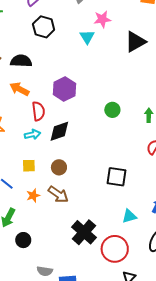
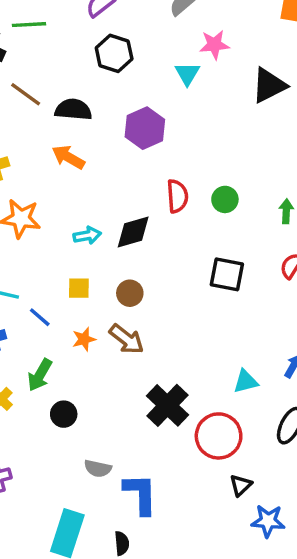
purple hexagon: (64, 89) -> (145, 128), moved
red semicircle: (38, 111) -> (177, 196), moved
black square: (116, 177) -> (227, 274), moved

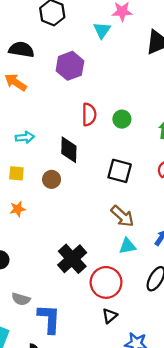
black diamond: (133, 232) -> (69, 150), moved, turned -76
brown arrow: (127, 339) -> (122, 216), moved
black triangle: (241, 485) -> (110, 316), moved

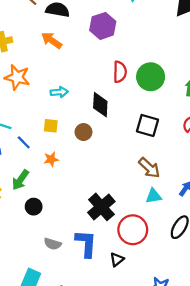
green circle: (122, 119) -> (151, 77), size x1.6
black triangle: (110, 316) -> (117, 259), moved
blue L-shape: (49, 319) -> (86, 243), moved

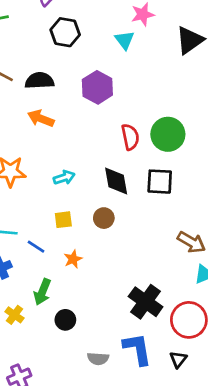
black square: (147, 125) -> (160, 182), moved

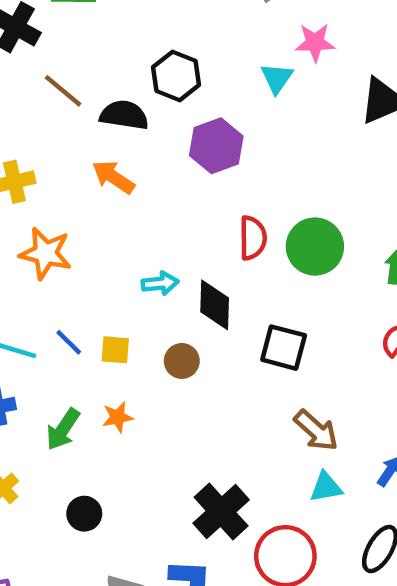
black hexagon: (65, 32) -> (176, 76), moved
cyan arrow: (64, 178) -> (160, 283), moved
black square: (160, 182) -> (284, 348), moved
blue line: (36, 247) -> (69, 342), moved
green arrow: (42, 292) -> (63, 429), moved

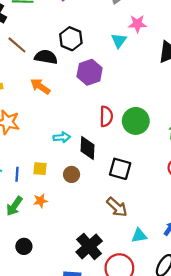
blue line: (69, 342) -> (17, 174), moved, turned 48
brown arrow: (316, 430) -> (117, 207), moved

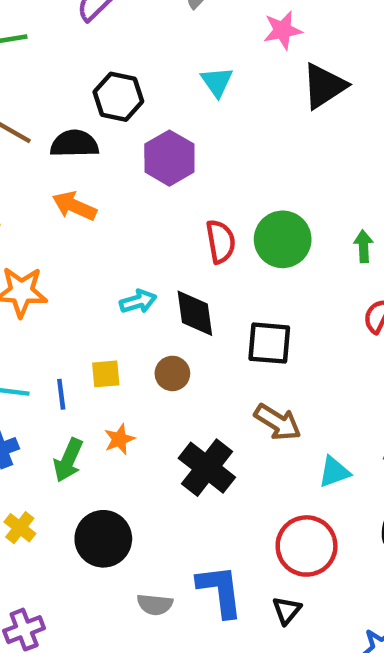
pink star: (137, 24) -> (283, 30), moved
black circle: (24, 246) -> (103, 539), size x1.6
black cross: (89, 246) -> (207, 468), moved

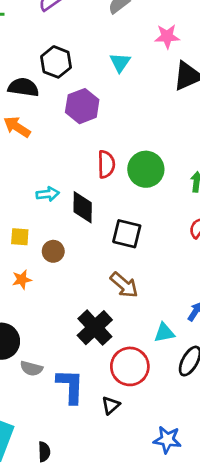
brown circle: (172, 373) -> (53, 251), moved
black cross: (207, 468) -> (95, 328), moved
cyan triangle: (334, 472) -> (164, 333), moved
gray semicircle: (155, 604) -> (31, 368), moved

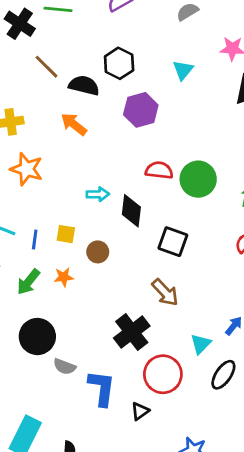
red semicircle: (106, 164) -> (159, 170), turned -88
cyan triangle: (164, 333) -> (201, 344), turned -40

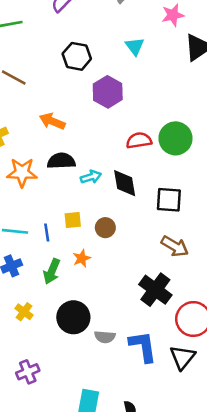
black semicircle: (84, 85) -> (61, 161), moved
black triangle: (140, 411) -> (182, 357), size x1.5

